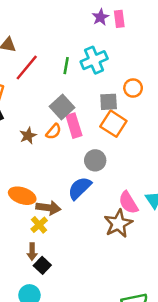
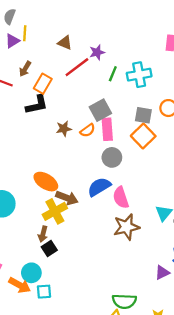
purple star: (100, 17) -> (97, 52), moved
gray circle: (95, 160) -> (112, 157), moved
pink semicircle: (128, 203) -> (121, 198), moved
yellow cross: (39, 225) -> (55, 211), size x1.5

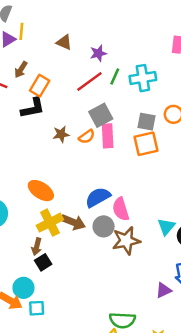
red line: (77, 67) -> (89, 82), moved
orange square: (143, 136) -> (146, 144), turned 30
gray circle: (112, 157) -> (104, 226), moved
brown arrow: (67, 198) -> (73, 222), moved

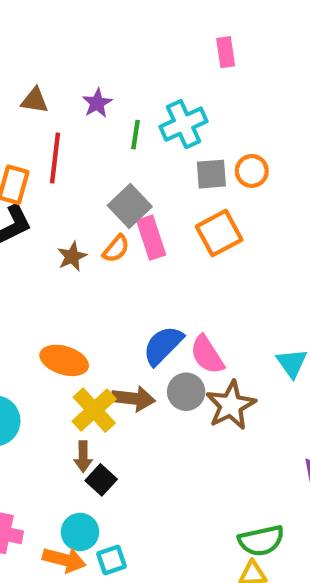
red line: (89, 82) -> (55, 158), moved, turned -32
gray square: (147, 122) -> (211, 174), moved

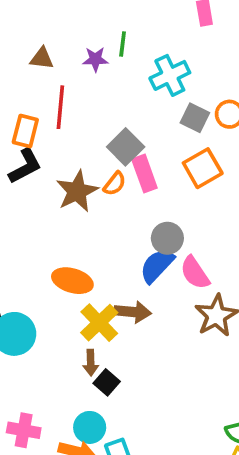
purple star: (97, 103) -> (95, 59), turned 30
green line: (136, 135) -> (123, 44), moved
gray square: (211, 174) -> (195, 118), turned 32
brown star: (72, 256) -> (77, 191), size x1.6
gray circle: (186, 392) -> (167, 238), moved

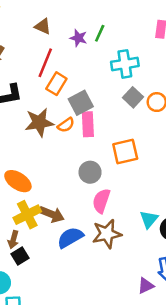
orange rectangle: (25, 131) -> (56, 84), moved
orange square: (203, 168) -> (125, 152), moved
blue semicircle: (157, 266) -> (70, 238), moved
pink semicircle: (195, 273) -> (101, 201), turned 35

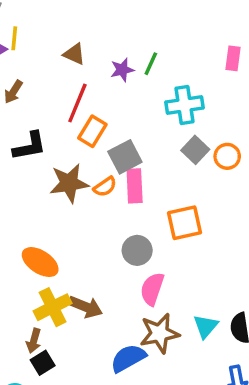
purple star: (78, 38) -> (122, 70), turned -30
cyan triangle: (149, 219) -> (206, 326), moved
blue semicircle: (70, 238) -> (128, 358), moved

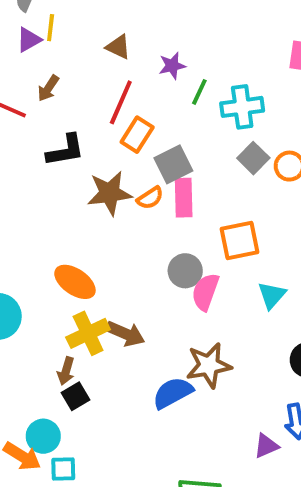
green line: (151, 64) -> (199, 92), moved
pink semicircle: (152, 289) -> (205, 292), moved
cyan triangle: (206, 326) -> (272, 295), moved

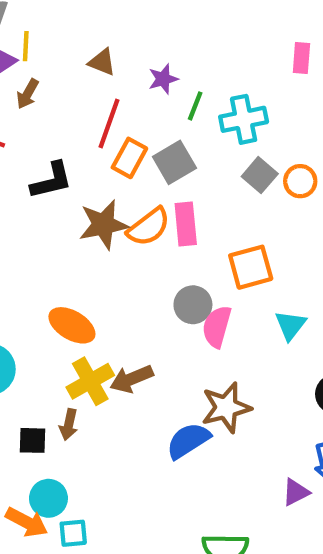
brown arrow: (48, 88) -> (28, 94), moved
gray square: (173, 164) -> (174, 162), moved
orange semicircle: (150, 198) -> (149, 227), size x1.5
brown arrow: (125, 334) -> (132, 379), turned 138
black square: (76, 396) -> (33, 440), moved, turned 36

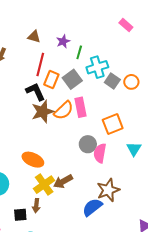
pink rectangle: (301, 58) -> (126, 25), turned -48
cyan cross: (244, 119) -> (97, 67), moved
black L-shape: (51, 181) -> (35, 92), moved, turned -95

